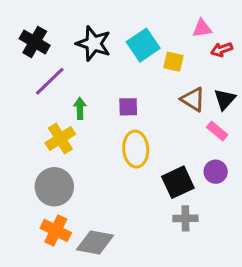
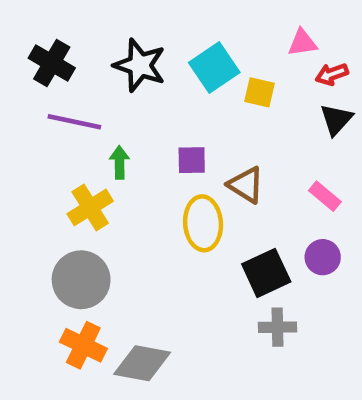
purple line: (50, 81) -> (74, 122), turned 56
brown triangle: (193, 99) -> (246, 185), moved
black triangle: (225, 99) -> (336, 119), moved

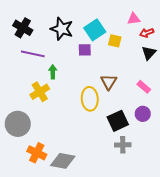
purple square: (192, 160) -> (85, 50), moved
brown triangle: (246, 185) -> (109, 82), turned 30
gray circle: (81, 280) -> (18, 124), moved

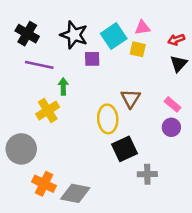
pink triangle: (134, 19) -> (143, 28), moved
purple square: (85, 50) -> (92, 59), moved
purple circle: (143, 114) -> (171, 127), moved
black square: (118, 121) -> (125, 149), moved

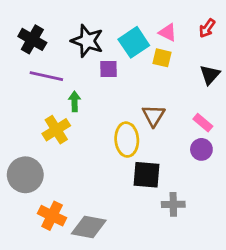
pink triangle: (143, 28) -> (168, 32), turned 35
red arrow: (176, 40) -> (207, 28), moved, turned -35
black square: (125, 149) -> (146, 175), turned 30

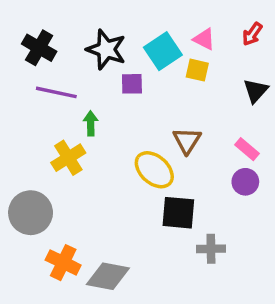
yellow ellipse: (127, 140) -> (154, 170), turned -44

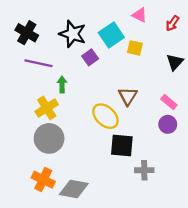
pink triangle: (204, 39) -> (140, 15), moved
purple square: (132, 84) -> (90, 57), turned -35
gray circle: (31, 213) -> (49, 138), moved

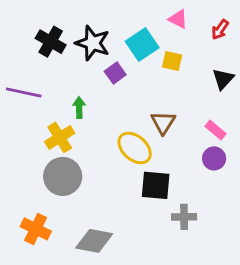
black cross: (27, 33) -> (51, 42), moved
purple line: (38, 63) -> (24, 93), moved
orange cross: (43, 180) -> (36, 229), moved

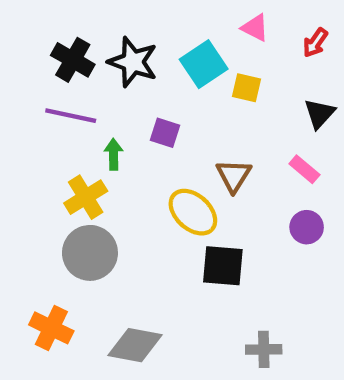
purple square: (115, 73) -> (165, 133), moved, turned -36
purple line: (24, 93) -> (71, 116), moved
pink rectangle: (216, 130) -> (304, 169), moved
gray cross: (184, 217) -> (264, 349), moved

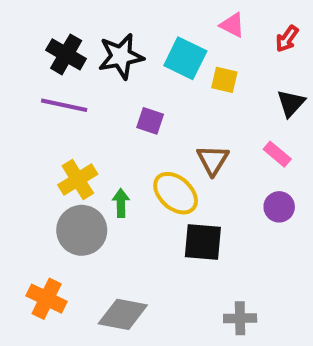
black star: (133, 62) -> (121, 56), turned -30
cyan square: (204, 64) -> (185, 58), turned -30
green arrow: (114, 154) -> (121, 203), moved

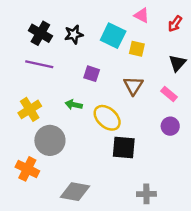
black star: (121, 56) -> (74, 34), size x0.7
brown triangle: (213, 160) -> (133, 86), moved
yellow cross: (78, 179) -> (30, 109), moved
green arrow: (121, 203) -> (74, 105), moved, turned -77
orange cross: (47, 299) -> (27, 169), moved

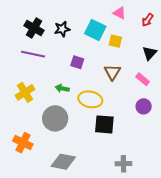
yellow ellipse: (107, 118) -> (90, 99), turned -30
gray circle: (50, 140) -> (55, 118), moved

